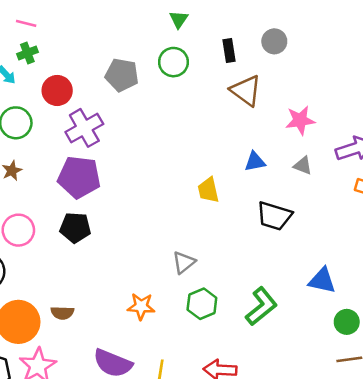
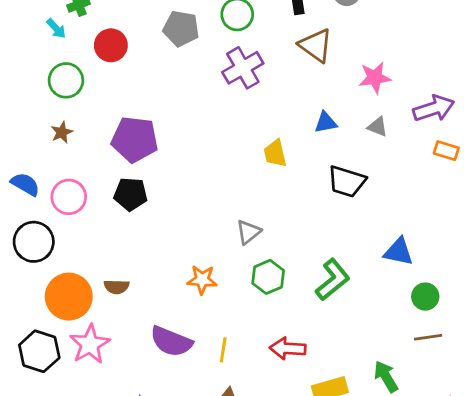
purple cross: (84, 128) -> (243, 68), moved

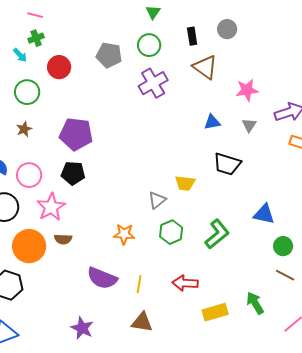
gray triangle: (378, 127) -> (249, 125), turned 42
yellow trapezoid: (275, 153) -> (185, 183), moved, turned -70
brown line: (428, 337) -> (285, 275), turned 36
pink star: (90, 344) -> (51, 207), moved

